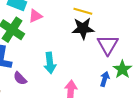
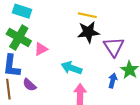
pink triangle: (35, 16) -> (41, 49), moved
cyan arrow: (50, 63) -> (72, 68), moved, turned 120

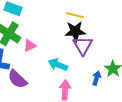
purple triangle: (114, 47) -> (83, 46), moved
purple semicircle: (29, 85) -> (17, 79), size x1.5

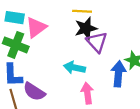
pink triangle: (30, 46) -> (36, 27), moved, size x1.5
blue arrow: (96, 78) -> (118, 74), size x1.6

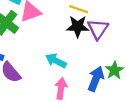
purple triangle: (97, 42) -> (98, 29), moved

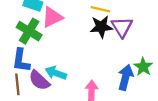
cyan arrow: (56, 61) -> (56, 73), moved

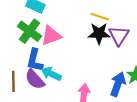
pink triangle: (52, 17) -> (51, 36), moved
blue L-shape: (21, 60) -> (35, 60), moved

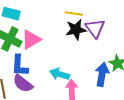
cyan arrow: (51, 74) -> (60, 74), moved

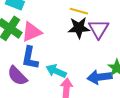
blue L-shape: (20, 66) -> (30, 58), moved
blue arrow: (102, 74) -> (100, 77), turned -115

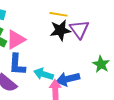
blue arrow: (100, 77) -> (68, 79), moved

